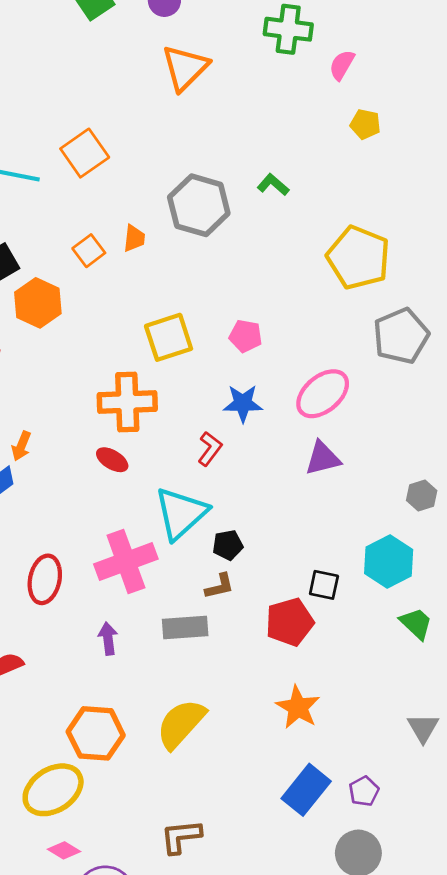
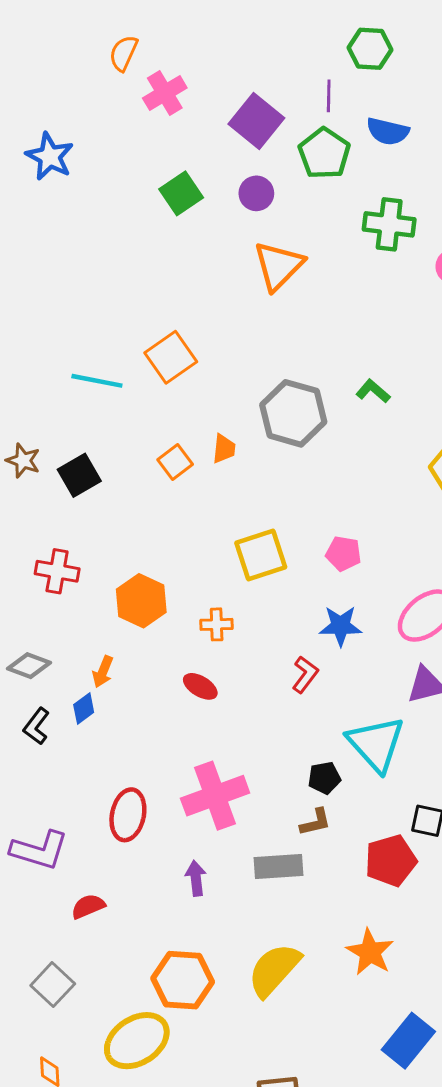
orange hexagon: (38, 303) -> (141, 601), moved
orange cross: (127, 402) -> (217, 624), size x0.5
cyan triangle: (181, 513) -> (376, 744), moved, turned -30
orange star: (298, 707) -> (370, 952), moved

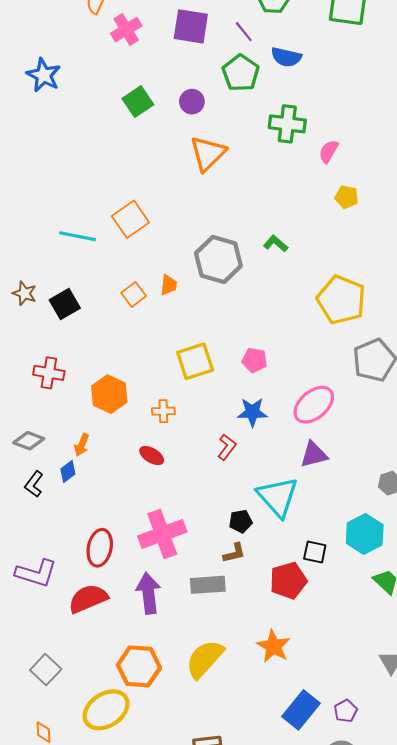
purple line: (329, 96) -> (244, 32), turned -40
purple square: (256, 121) -> (191, 26), moved, turned -30
purple arrow: (196, 878) -> (148, 593), size x1.6
red semicircle: (88, 906) -> (88, 599), moved, size x1.6

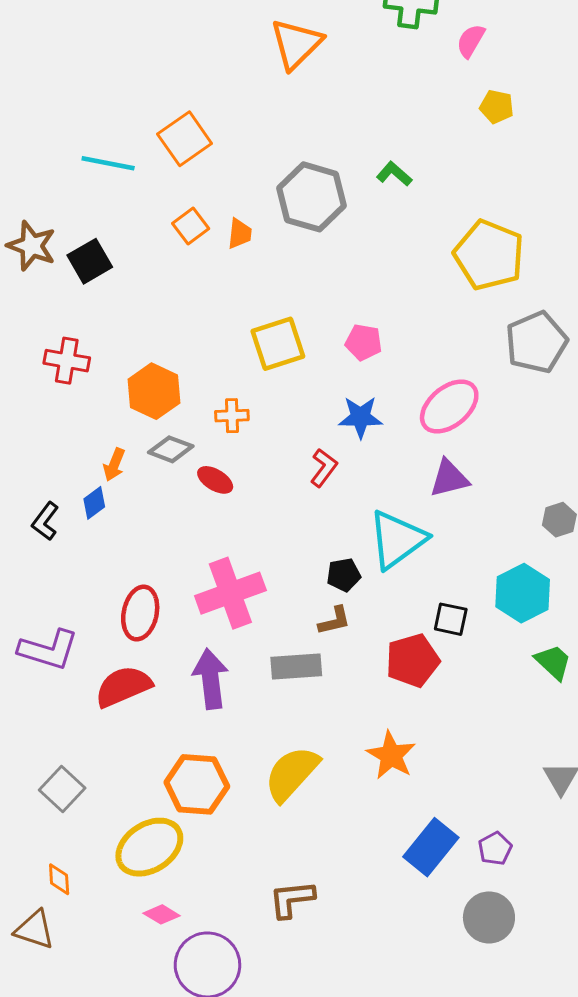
brown star: (24, 293) -> (32, 246), size x1.4
orange square: (134, 294) -> (191, 226), moved
gray diamond: (29, 441) -> (171, 449), moved
cyan triangle: (278, 497) -> (397, 540), turned 36

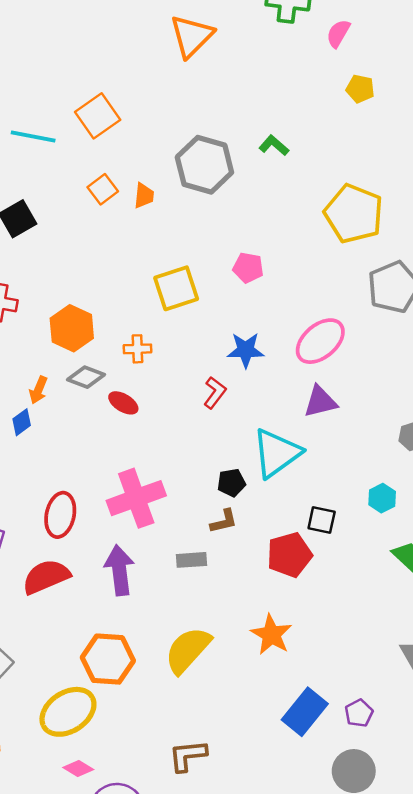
pink pentagon: (364, 342) -> (248, 268), moved
cyan hexagon: (523, 593) -> (382, 498), size x0.6
gray rectangle: (296, 667) -> (192, 560), size x0.7

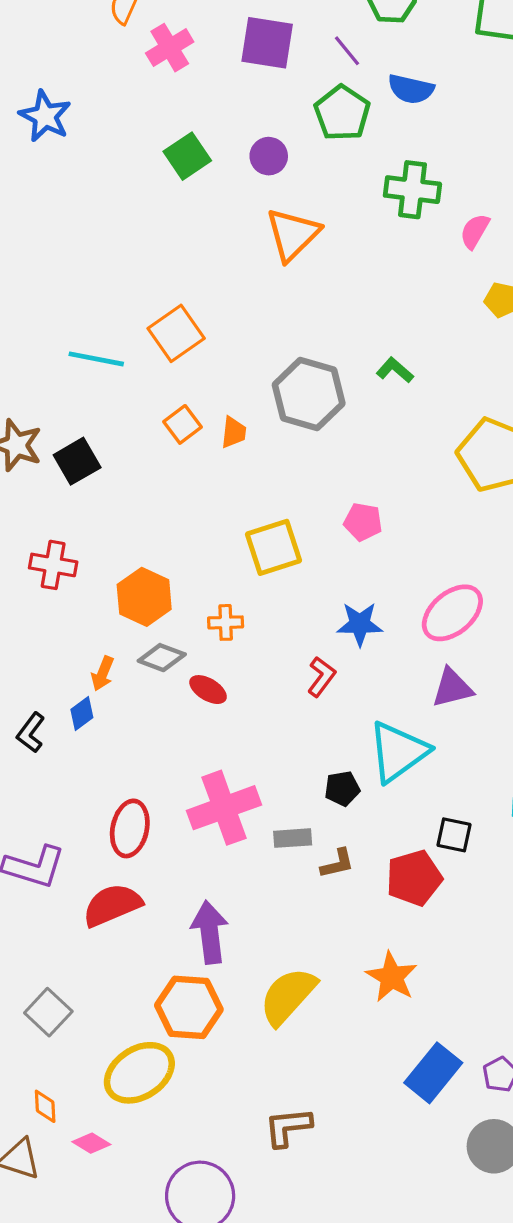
brown L-shape: (224, 521) -> (337, 864), moved
gray rectangle: (192, 560) -> (293, 838), moved
purple arrow: (119, 570) -> (210, 932), moved
pink diamond: (78, 768) -> (91, 1143), moved

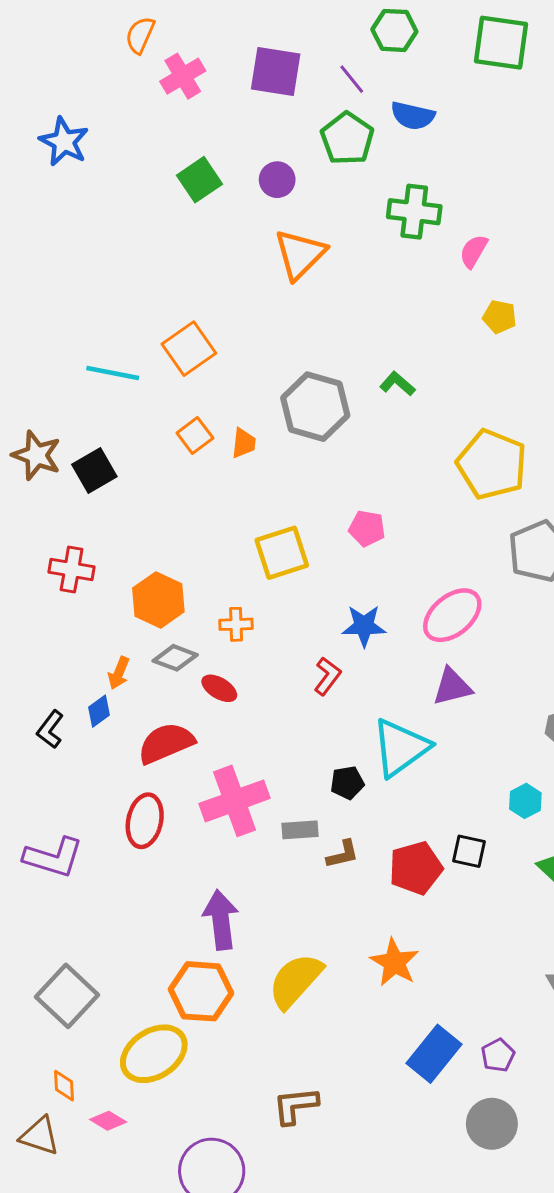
black square: (454, 835) -> (469, 851), moved
red semicircle: (112, 905) -> (166, 743), moved
gray square: (48, 1012) -> (67, 996), size x1.4

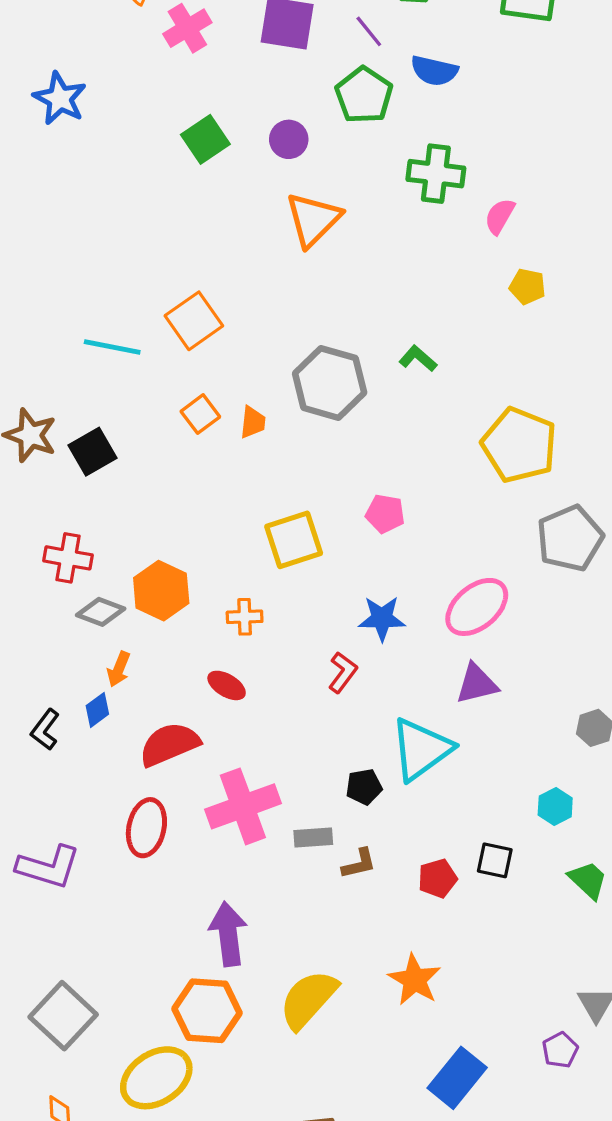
gray diamond: (175, 658) -> (101, 612), moved
red pentagon: (416, 868) -> (438, 878), size x0.7
purple pentagon: (498, 1055) -> (560, 1050), moved

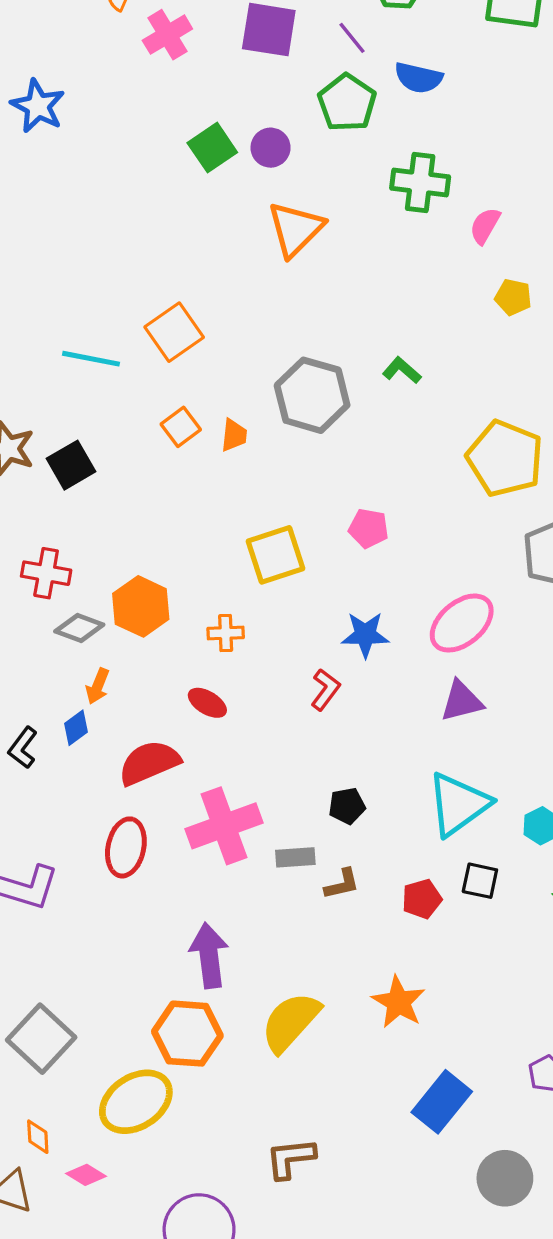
green square: (205, 139) -> (212, 148), moved
cyan triangle: (421, 749) -> (458, 804), moved

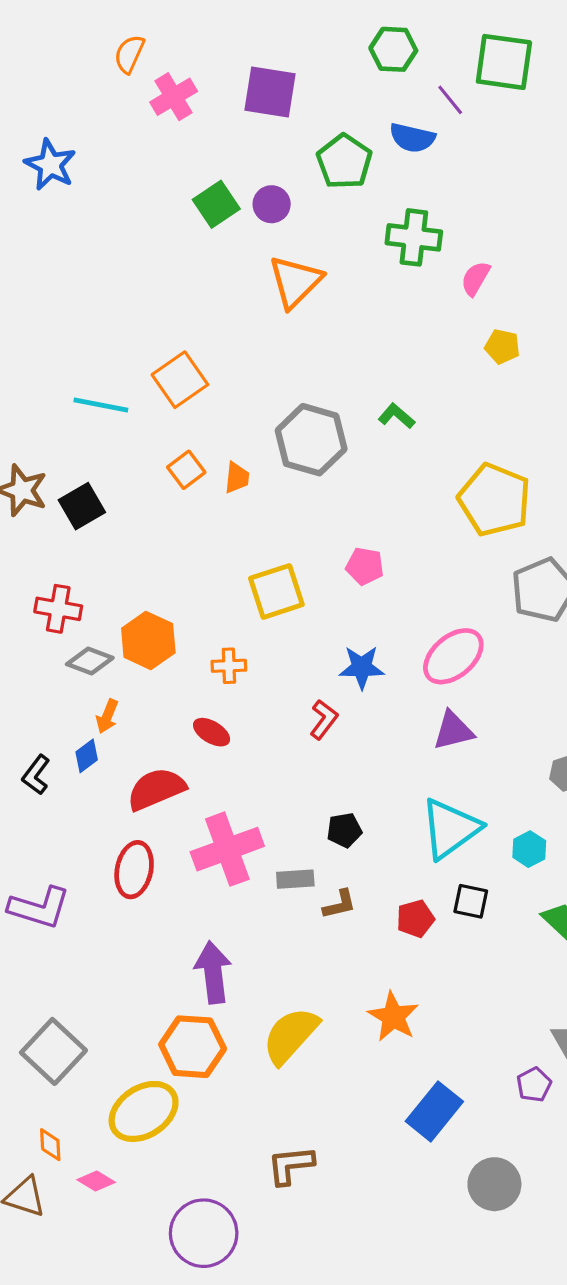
purple line: (352, 38) -> (450, 100), moved

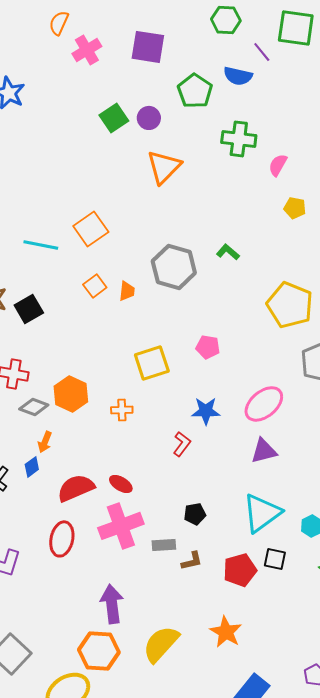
red ellipse: (212, 732) -> (121, 484), moved
red pentagon: (415, 919) -> (240, 570), size x1.4

